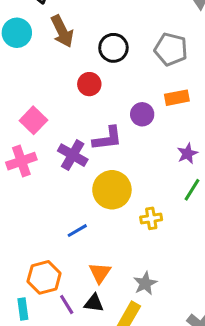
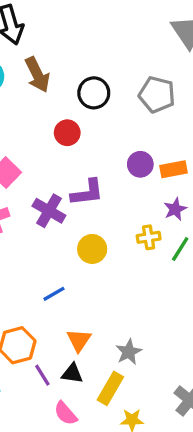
orange rectangle: (177, 98) -> (173, 169), moved
purple circle: (142, 114) -> (140, 164), moved
yellow circle: (112, 190) -> (92, 249), size x0.7
yellow cross: (151, 218) -> (149, 237), moved

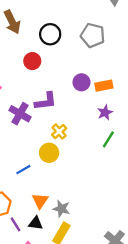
yellow cross: (149, 237) -> (59, 132), moved, turned -32
yellow circle: (92, 249) -> (49, 153), moved
gray star: (129, 352) -> (61, 209), moved, turned -30

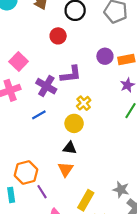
blue line: (23, 170) -> (39, 115), moved
gray star: (61, 209) -> (121, 190), moved
black triangle: (36, 223) -> (70, 148), moved

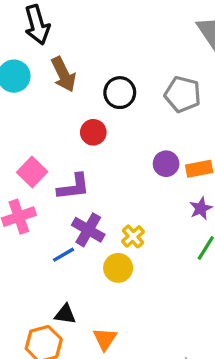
purple L-shape: (71, 74) -> (73, 187), moved
purple cross: (46, 86) -> (88, 230), moved
black triangle: (70, 148) -> (65, 314), moved

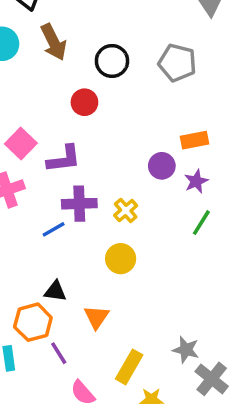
purple circle: (166, 164) -> (162, 166), moved
purple cross: (88, 230) -> (79, 204), turned -32
yellow circle: (118, 268) -> (121, 259), moved

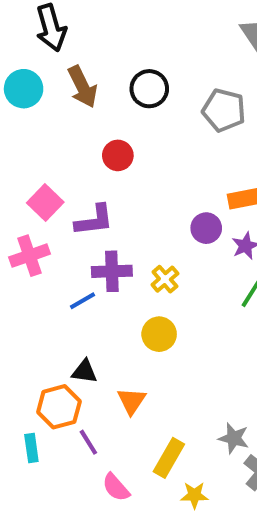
black circle: (112, 61) -> (149, 89), moved

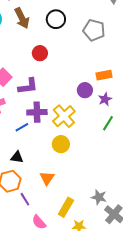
yellow cross: (165, 279) -> (64, 116), size x1.6
black triangle: (84, 371) -> (17, 157), moved

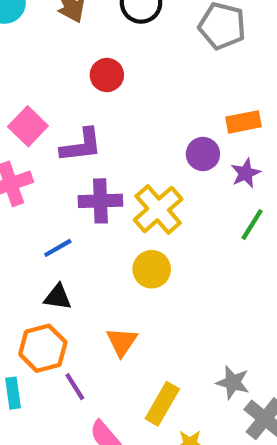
blue line: (22, 127) -> (58, 248), moved

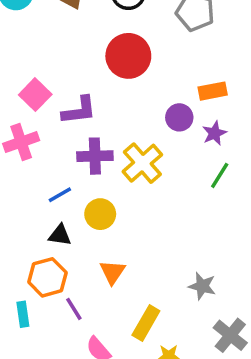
red circle: (107, 75) -> (128, 56), moved, size x1.6
yellow circle: (152, 269) -> (100, 214), moved
gray star: (233, 382) -> (202, 286), moved

